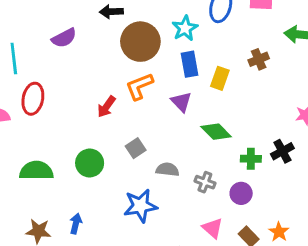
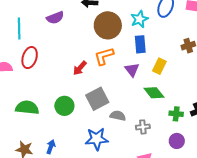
yellow rectangle: (220, 78) -> (159, 66), moved
gray square: (136, 148) -> (97, 99), size x1.6
gray cross: (205, 182) -> (143, 127), turned -32
purple circle: (241, 193) -> (177, 141), moved

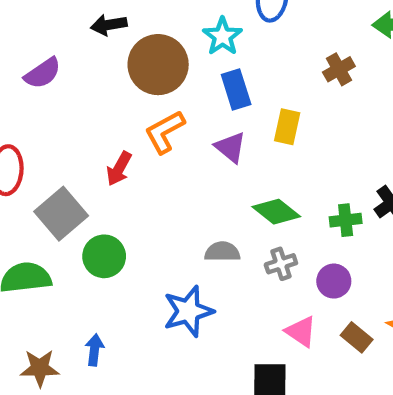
green diamond: (154, 93) -> (276, 212), moved
gray square: (97, 99) -> (61, 214), moved
purple circle: (177, 141) -> (334, 281), moved

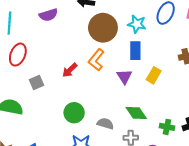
cyan star: (222, 36) -> (137, 24), turned 30
orange L-shape: (165, 132) -> (96, 60), turned -40
gray square: (61, 214) -> (36, 82), size x0.6
green circle: (104, 256) -> (74, 113), moved

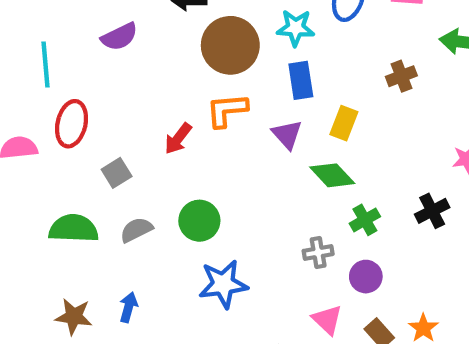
orange L-shape: (96, 60) -> (227, 110), turned 55
green diamond: (136, 113) -> (332, 175), moved
gray semicircle: (105, 124) -> (136, 230), moved, turned -35
green cross: (167, 127) -> (365, 220), moved, turned -32

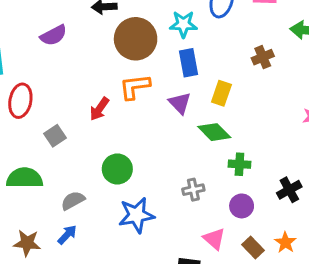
black cross: (432, 211) -> (289, 190), moved
green cross: (365, 220) -> (239, 164), turned 35
gray semicircle: (136, 230) -> (73, 201), moved
gray cross: (318, 252) -> (193, 190), moved
blue arrow: (128, 307) -> (67, 235), turned 30

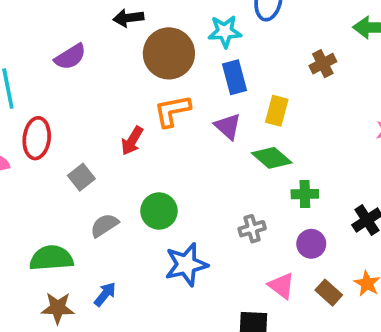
green semicircle: (25, 178) -> (51, 258), moved
gray semicircle: (73, 201) -> (104, 225), moved

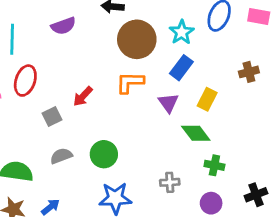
cyan star: (225, 32) -> (182, 32), turned 30
blue rectangle: (235, 77) -> (181, 68), turned 40
red arrow: (132, 141) -> (83, 96), moved

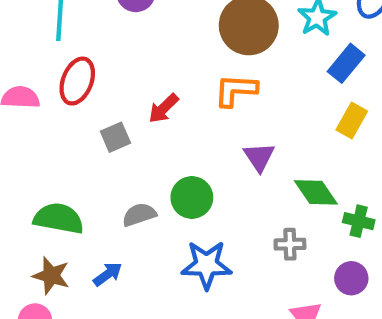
blue rectangle: (181, 68) -> (346, 63), moved
purple triangle: (168, 103) -> (259, 157), moved
green diamond: (196, 133) -> (316, 192), moved
gray semicircle: (61, 156) -> (139, 215), moved

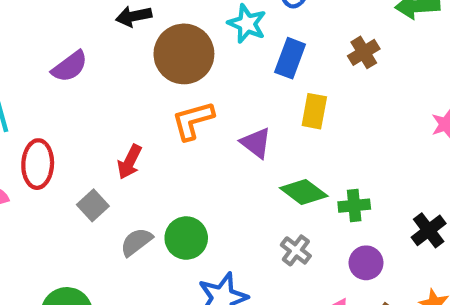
purple triangle: (259, 157) -> (256, 143), moved
gray semicircle: (139, 215) -> (136, 242), moved
gray cross: (290, 244) -> (296, 250), turned -32

